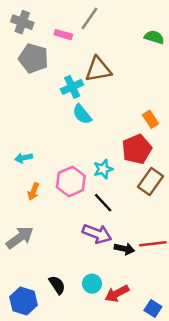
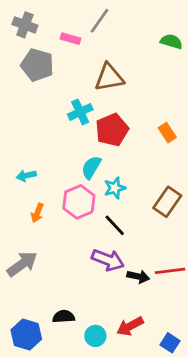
cyan cross: (72, 87) -> (80, 112), moved
cyan semicircle: (82, 114) -> (91, 167), moved, turned 70
red pentagon: (137, 149) -> (112, 130), moved
cyan circle: (92, 284) -> (95, 336), moved
black semicircle: (57, 285) -> (64, 317), turned -60

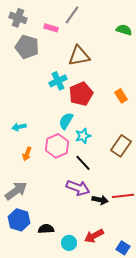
blue hexagon: (26, 335) -> (19, 220), moved

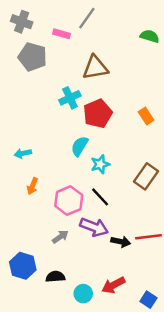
pink hexagon: (57, 146) -> (69, 201), moved
gray arrow: (16, 191) -> (60, 237), moved, size x0.6

